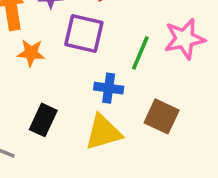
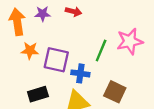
purple square: (84, 33) -> (56, 60), moved
black rectangle: (43, 120) -> (38, 94), turned 48

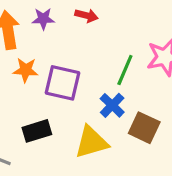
blue cross: (80, 73) -> (112, 105), moved, turned 36

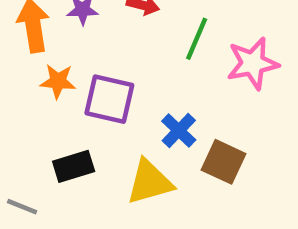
green line: (125, 70) -> (197, 39), moved

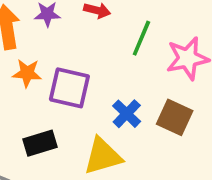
brown square: (224, 162) -> (175, 117), moved

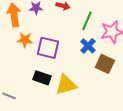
blue cross: (127, 114) -> (88, 46), moved
black rectangle: (40, 143) -> (42, 78), moved, turned 36

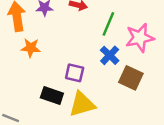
purple square: (48, 48) -> (75, 73), moved, size x0.7

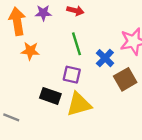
green line: (108, 24) -> (76, 44), moved, turned -40
brown square: (131, 78) -> (125, 79), turned 35

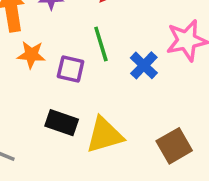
purple square: (72, 75) -> (71, 69), moved
brown square: (125, 79) -> (174, 146), moved

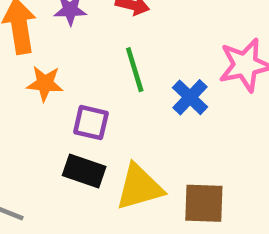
purple square: (71, 69) -> (91, 123), moved
brown square: (174, 146) -> (204, 203), moved, turned 32

